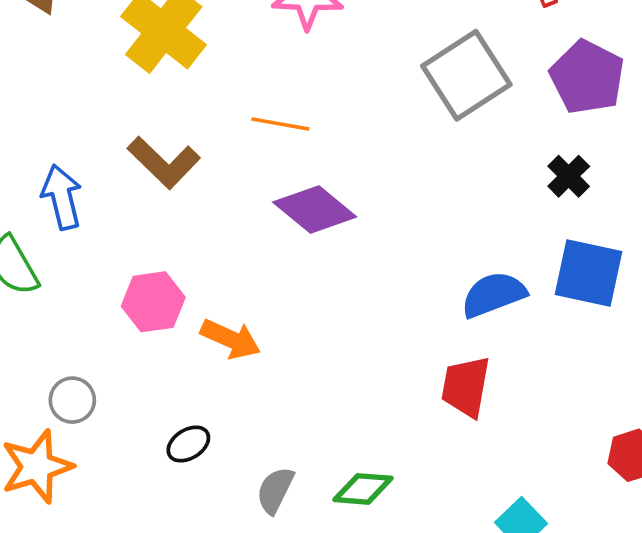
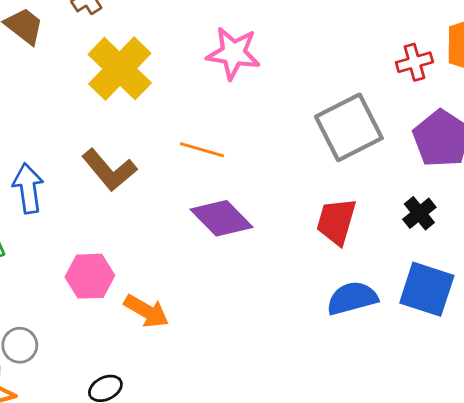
red trapezoid: (466, 387) -> (336, 221), moved

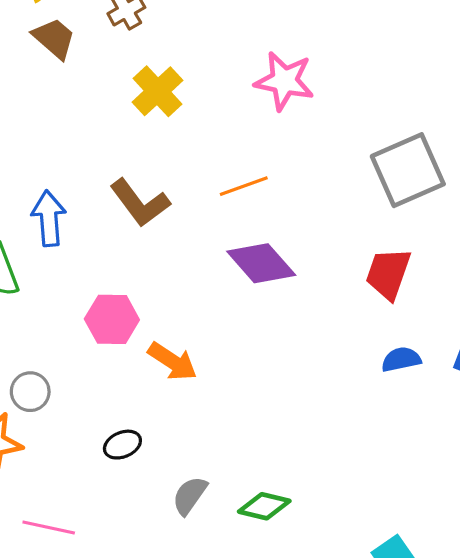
yellow cross: (120, 69) -> (158, 91), size x0.7
orange line: (202, 150) -> (244, 186), turned -39
blue semicircle: (352, 298) -> (401, 359), size x0.7

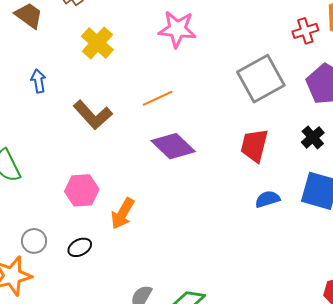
blue arrow: (49, 218) -> (38, 81), moved, size x0.7
orange arrow: (173, 361) -> (123, 214), turned 92
black ellipse: (122, 445) -> (80, 247), moved

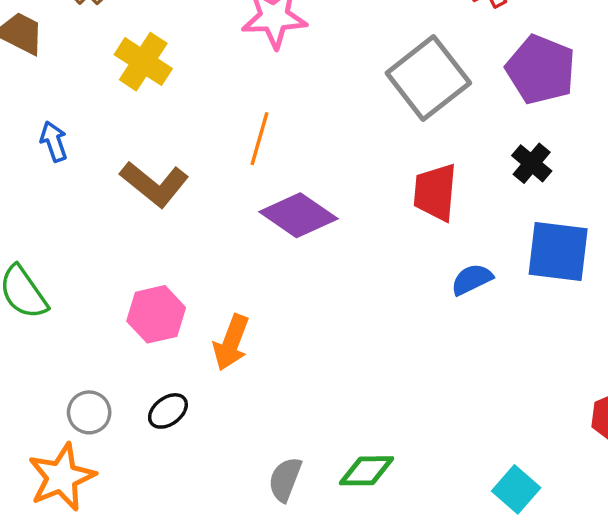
orange line: (158, 98) -> (260, 139), turned -40

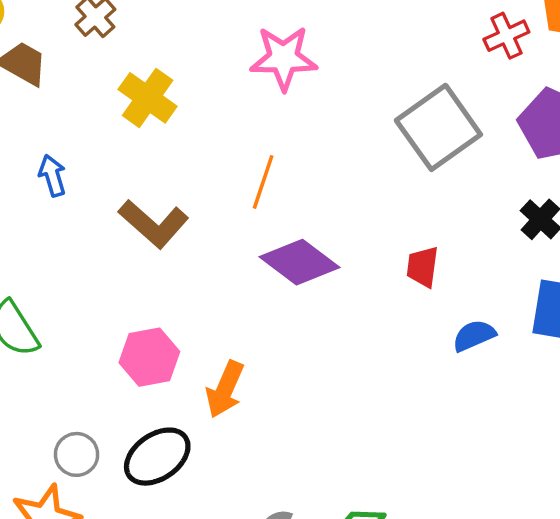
red trapezoid: (435, 192) -> (422, 267), moved, size x0.7
black ellipse: (168, 411) -> (157, 457), size x1.6

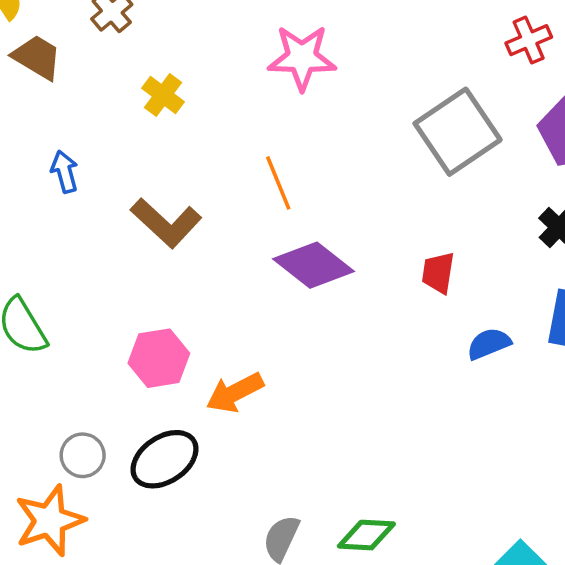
yellow cross: (148, 98) -> (163, 95), size x0.7
orange line: (263, 182) -> (278, 183), turned -42
orange arrow: (225, 389) -> (235, 393), turned 38

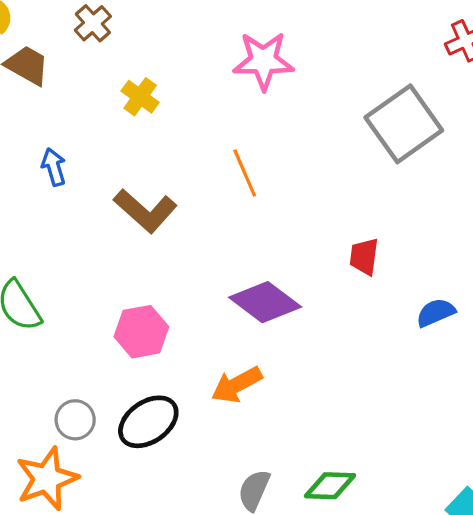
purple diamond: (313, 265) -> (265, 302), moved
red trapezoid: (438, 273) -> (364, 257), moved
orange arrow: (235, 393) -> (237, 385), moved

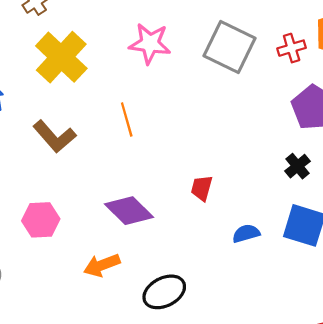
yellow cross: (140, 97) -> (61, 57), size x2.0
gray square: (404, 124) -> (230, 47), moved, turned -36
black ellipse: (148, 422) -> (164, 292), moved

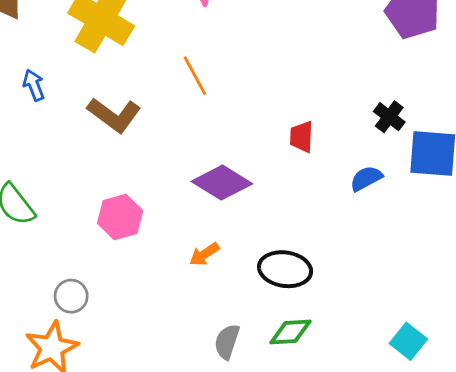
black cross: (298, 166) -> (389, 117), moved
orange arrow: (102, 265) -> (204, 254), size x0.7
black ellipse: (164, 292) -> (285, 269), turned 48

